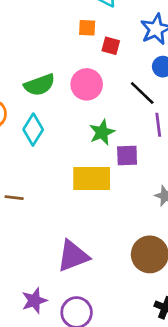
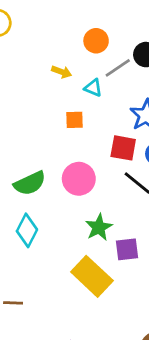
red square: (111, 46) -> (123, 148), moved, size x1.4
yellow rectangle: (92, 178) -> (92, 276), turned 48

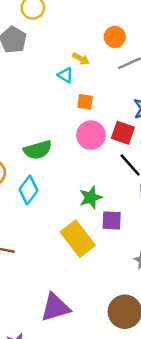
cyan triangle: (93, 88) -> (65, 75), moved
pink circle: (79, 179) -> (91, 135), moved

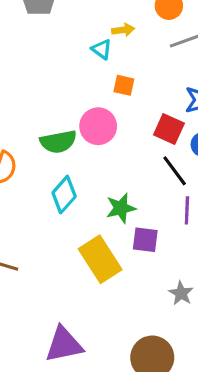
yellow arrow: (81, 59) -> (123, 30), turned -42
pink circle: (91, 135) -> (98, 126), moved
cyan diamond: (29, 190) -> (64, 195), moved

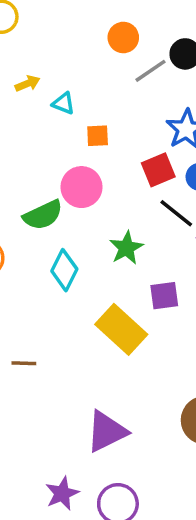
yellow arrow: (123, 30) -> (27, 83), moved
red square: (169, 129) -> (158, 170), turned -32
green star: (121, 208) -> (126, 248), moved

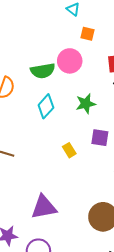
yellow rectangle: (121, 329) -> (69, 150), size x0.5

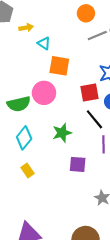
orange square: (88, 34) -> (59, 66), size x1.5
yellow rectangle: (69, 150) -> (27, 170), moved

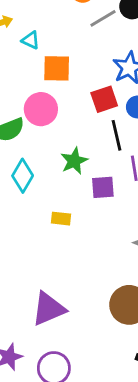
black line: (94, 119) -> (116, 135), turned 35
purple square: (78, 164) -> (103, 187), moved
yellow rectangle: (27, 170) -> (61, 219), moved, turned -40

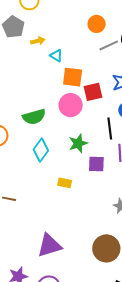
red square: (104, 99) -> (93, 92), moved
pink circle: (41, 109) -> (71, 105), moved

